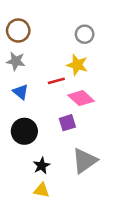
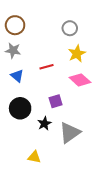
yellow star: (77, 65) -> (77, 54), moved, turned 30
pink diamond: (81, 98) -> (80, 80), moved
black star: (42, 166) -> (44, 124), moved

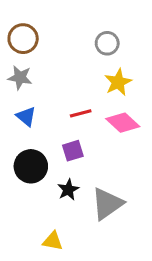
red line: (46, 67) -> (81, 113), moved
purple square: (56, 101) -> (73, 151), moved

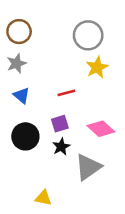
gray circle: (107, 43) -> (88, 35), size x1.5
gray star: (20, 78) -> (16, 63), turned -30
pink diamond: (123, 123) -> (101, 129), moved
black star: (68, 190) -> (61, 147), moved

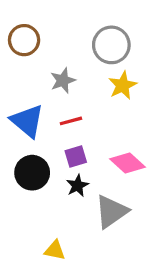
gray star: (16, 63) -> (63, 81), moved
red line: (66, 93) -> (71, 121), moved
blue triangle: (22, 95) -> (27, 121), size x1.6

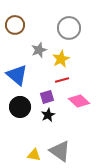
yellow star: (123, 85) -> (61, 59), moved
red line: (71, 121) -> (62, 80), moved
gray triangle: (111, 211) -> (60, 151), moved, turned -50

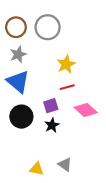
gray circle: (69, 28) -> (48, 27), moved
gray star: (39, 50) -> (18, 54), moved
gray triangle: (60, 151) -> (65, 164), size x0.6

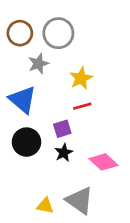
gray star: (18, 54) -> (38, 64), moved
pink diamond: (86, 110) -> (104, 162), moved
gray triangle: (65, 164) -> (80, 200), size x1.6

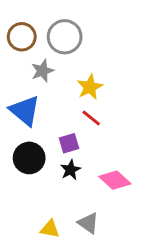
red line: (82, 106) -> (91, 118), turned 54
gray triangle: (80, 200) -> (88, 223), size x0.7

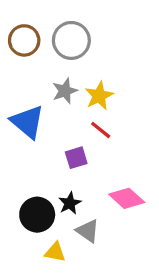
gray star: (42, 71) -> (65, 91), moved
black circle: (29, 158) -> (37, 215), moved
black star: (71, 170) -> (70, 203), moved
gray triangle: (88, 223) -> (88, 231), moved

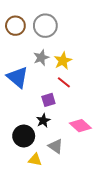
black star: (70, 203) -> (43, 121), moved

